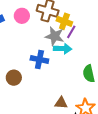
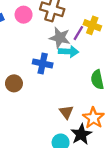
yellow cross: (64, 21) -> (92, 25), moved
brown triangle: (61, 103) -> (66, 112), turned 48

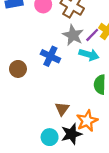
cyan arrow: (69, 52) -> (89, 55), moved

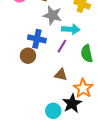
purple line: (92, 35) -> (62, 46), moved
brown circle: (18, 69) -> (28, 56), moved
brown triangle: (62, 109) -> (61, 75), moved, turned -40

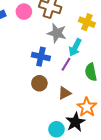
cyan arrow: (71, 29) -> (75, 47), turned 114
brown circle: (28, 56) -> (39, 83), moved
brown triangle: (61, 75) -> (65, 93), turned -40

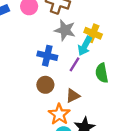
yellow cross: (87, 22) -> (93, 33), moved
orange star: (87, 107) -> (59, 114), moved

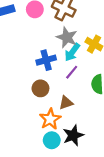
cyan arrow: (85, 46) -> (72, 52), moved
blue cross: (47, 56) -> (46, 60), turned -36

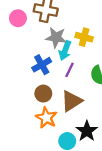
brown triangle: (66, 103) -> (72, 101), size x1.5
orange star: (50, 119) -> (46, 118), moved

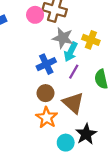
pink circle: (18, 18) -> (35, 15), moved
brown triangle: (72, 101) -> (73, 103), turned -50

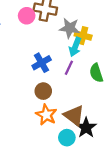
gray star: (63, 38) -> (70, 28), moved
cyan arrow: (71, 52) -> (75, 47), moved
brown triangle: (73, 103) -> (74, 115), moved

